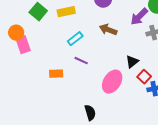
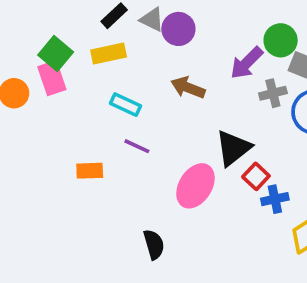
cyan rectangle: (75, 39) -> (126, 105), turned 63
pink rectangle: (23, 45) -> (52, 78), moved
black triangle: (132, 62) -> (233, 148), size x1.5

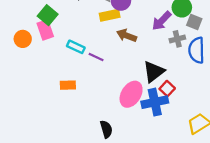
yellow rectangle: (109, 54) -> (110, 15), moved
cyan rectangle: (126, 105) -> (76, 47), moved
purple line: (137, 146) -> (96, 57), moved
blue cross: (275, 199) -> (155, 102), moved, size x1.6

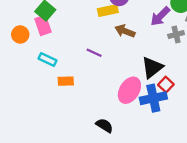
cyan rectangle: (76, 47) -> (48, 60), moved
black semicircle: (106, 129) -> (104, 125), turned -42

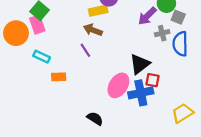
brown arrow: (125, 31) -> (93, 30), moved
orange circle: (20, 34) -> (16, 33), size x1.5
purple line: (94, 53) -> (85, 50), turned 32
red square: (166, 85) -> (153, 80), turned -32

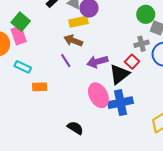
purple arrow: (147, 16) -> (97, 62), moved, turned 30
red square: (153, 80) -> (132, 62), moved, turned 32
pink ellipse: (118, 85) -> (98, 95), turned -60

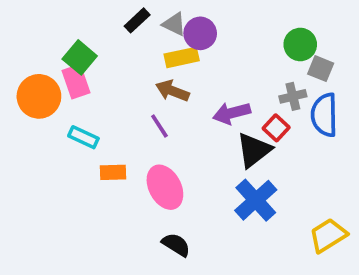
purple arrow: (97, 62) -> (232, 113), moved
pink ellipse: (98, 95) -> (165, 187), moved
blue cross: (120, 103) -> (256, 200), turned -30

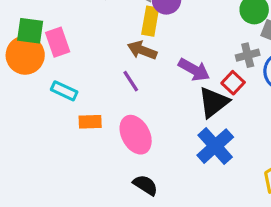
green square: (80, 57) -> (30, 31), moved, turned -32
yellow rectangle: (182, 57) -> (150, 21), turned -68
purple arrow: (232, 113) -> (194, 70), turned -136

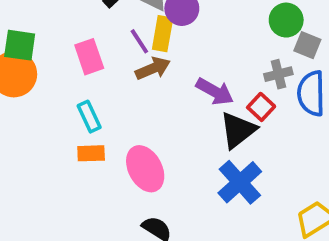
pink rectangle: (58, 42) -> (89, 57), moved
brown arrow: (142, 50) -> (153, 68), turned 136
purple line: (131, 81) -> (139, 41), moved
cyan rectangle: (64, 91) -> (89, 117), moved, turned 40

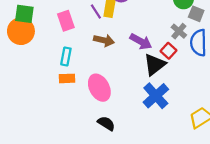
brown arrow: (153, 68) -> (104, 40), moved, turned 36
gray cross: (278, 74) -> (179, 31), turned -35
cyan rectangle: (89, 117) -> (66, 57), turned 36

